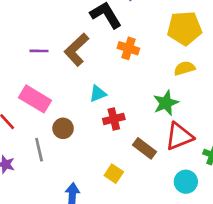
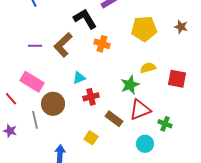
yellow semicircle: (184, 68) -> (148, 68), moved
brown circle: (63, 128) -> (53, 104), size x1.5

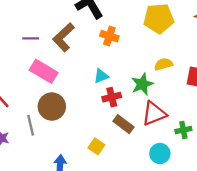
cyan triangle: (79, 78) -> (101, 76), moved
pink rectangle: (32, 82) -> (44, 71), moved
red cross: (91, 97) -> (112, 97), moved
green cross: (165, 124) -> (183, 130), turned -32

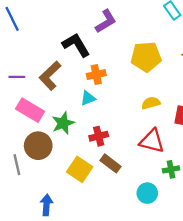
orange cross: (109, 36) -> (96, 75), turned -30
cyan triangle: (101, 76) -> (88, 98), moved
green star: (142, 84) -> (63, 123), moved
red triangle: (154, 114) -> (152, 141), moved, turned 36
yellow square: (96, 146) -> (80, 169), moved, size x1.5

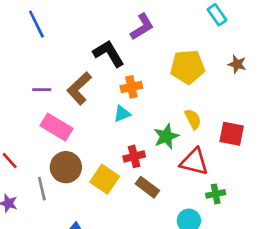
yellow semicircle: (151, 103) -> (193, 119), turned 78
green star: (63, 123) -> (166, 136), moved
yellow square: (80, 169) -> (105, 179), moved

